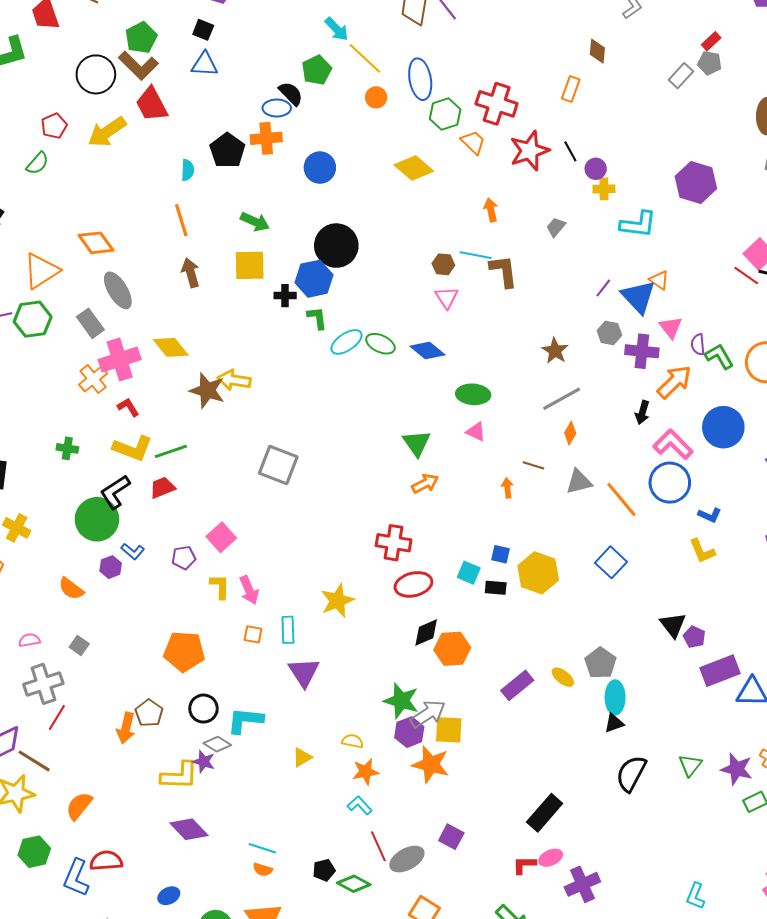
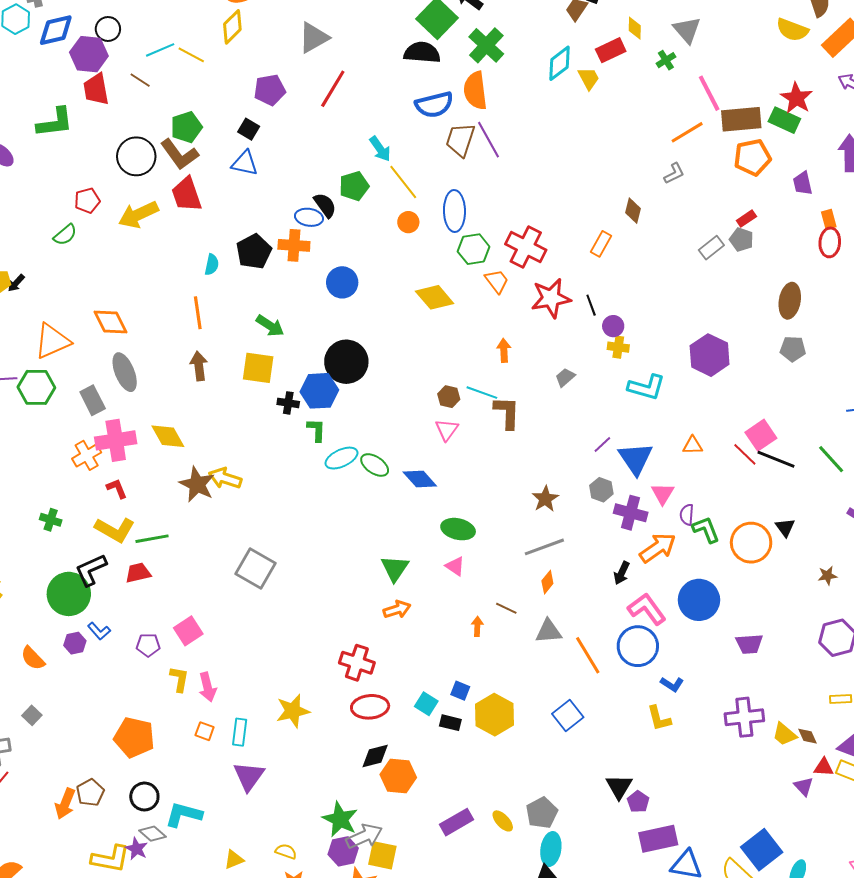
orange triangle: (659, 280) -> (693, 445), moved, turned -45

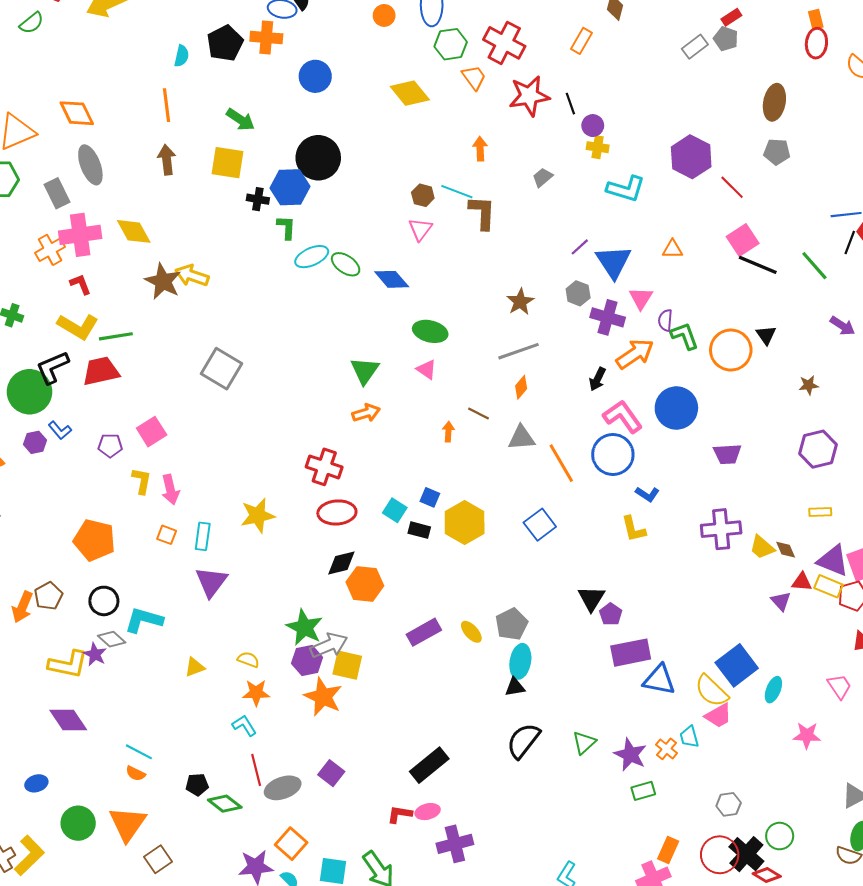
red line: (745, 454) -> (732, 187), moved
red trapezoid: (138, 573) -> (101, 371), size x1.4

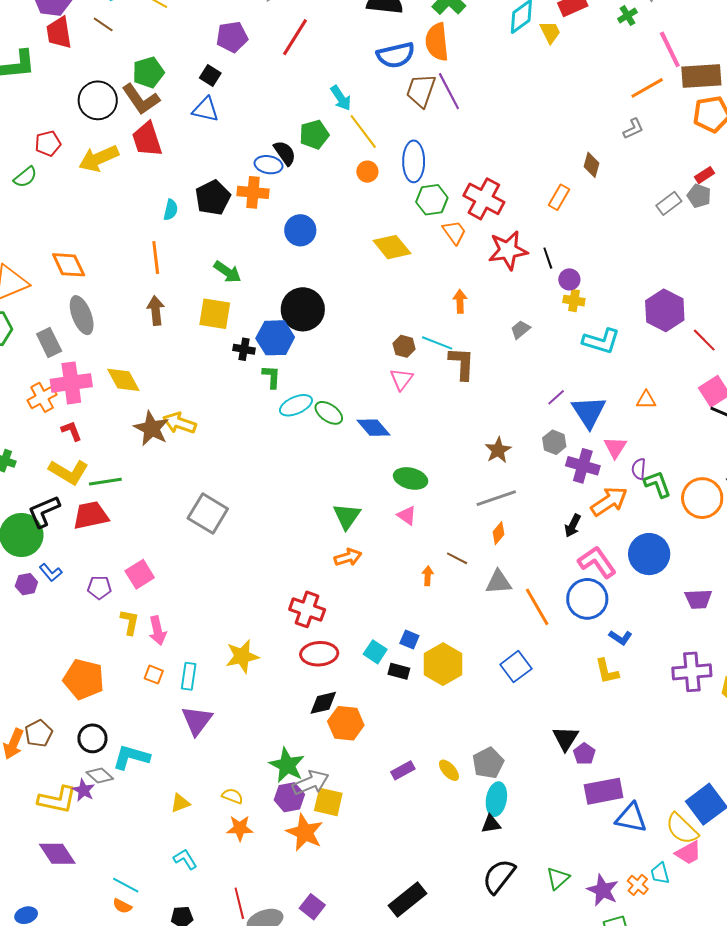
purple rectangle: (424, 632) -> (403, 770), size x0.7
cyan L-shape: (244, 726) -> (185, 859), moved

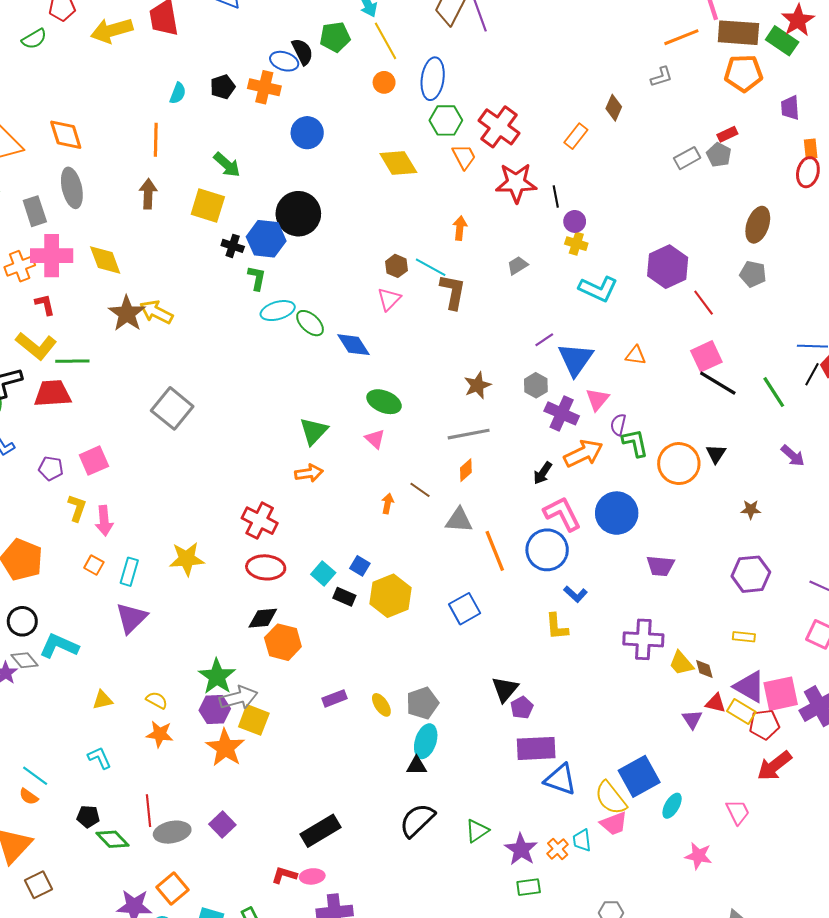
black pentagon: (213, 198) -> (223, 87), size x0.7

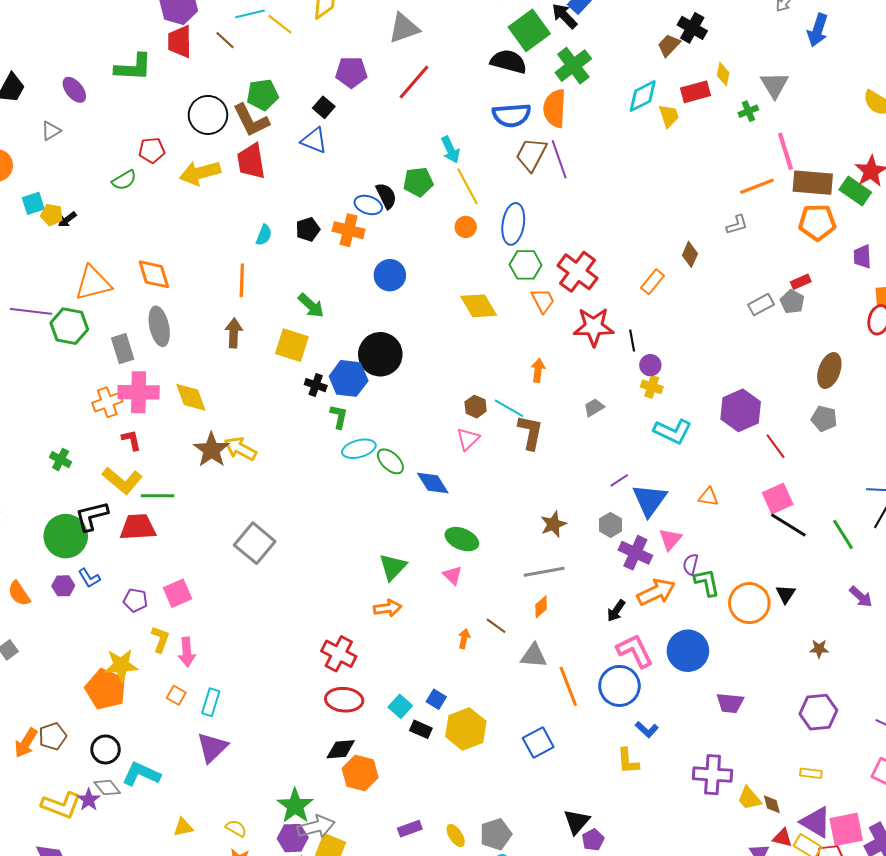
yellow star: (187, 559) -> (121, 665), moved

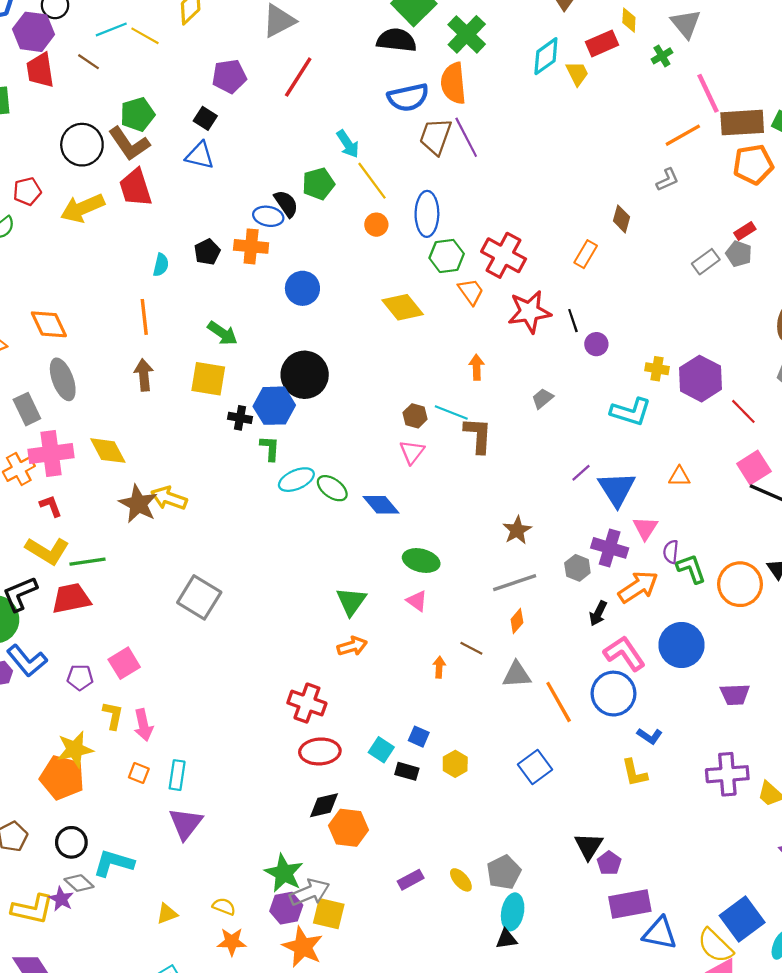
yellow cross: (652, 387) -> (657, 369), moved
gray hexagon: (610, 525) -> (577, 568), moved
blue L-shape: (89, 578) -> (27, 661), size x1.6
yellow hexagon: (466, 729) -> (455, 764), size x0.6

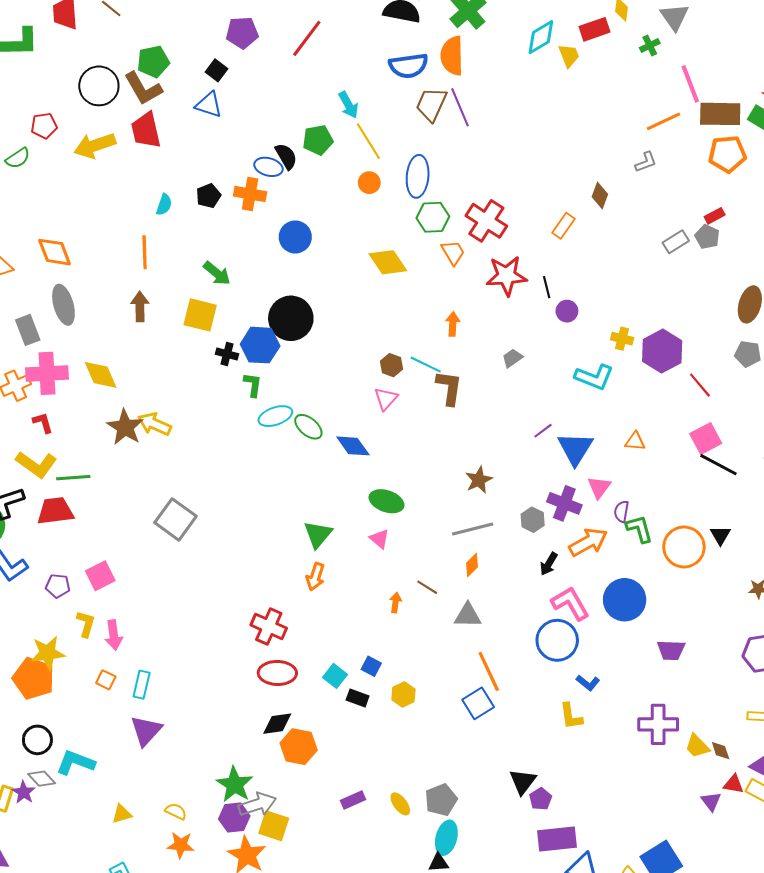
orange arrow: (352, 646) -> (315, 577), turned 120
orange line: (559, 702) -> (489, 671), moved

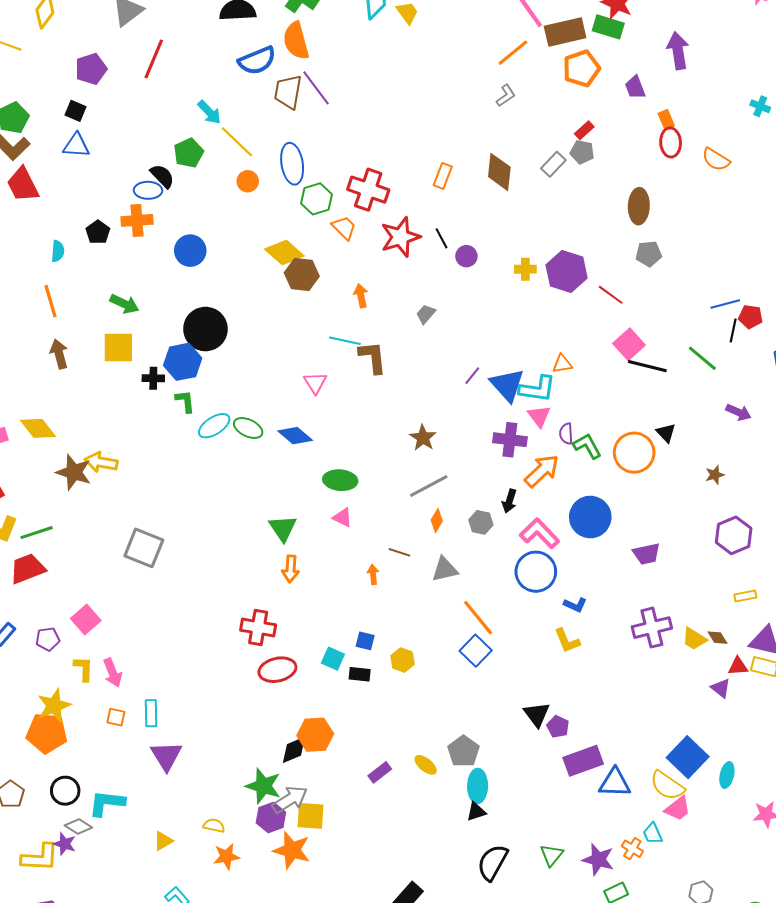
brown diamond: (600, 195) -> (499, 172), moved, size x1.5
brown hexagon: (392, 365) -> (302, 275), moved, size x1.5
cyan L-shape: (594, 377) -> (537, 389), moved
gray hexagon: (533, 520) -> (481, 522), moved
black diamond: (277, 724) -> (294, 750), moved

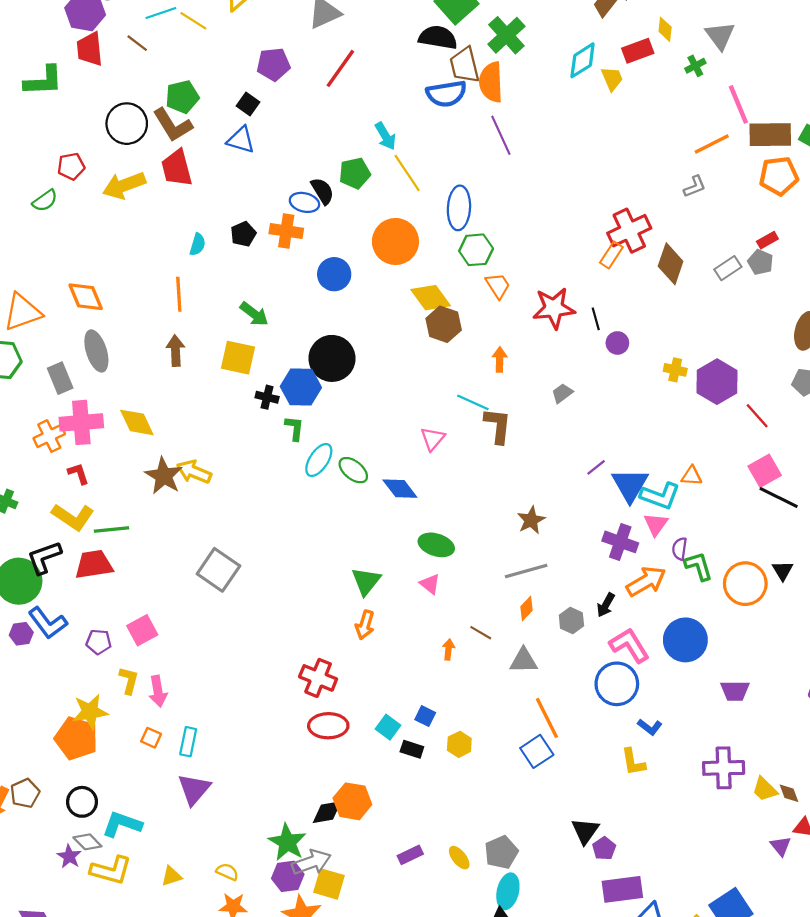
brown trapezoid: (288, 92) -> (465, 65), moved, turned -36
orange circle: (248, 181) -> (395, 241), moved, size x2.0
red cross: (368, 190) -> (629, 231), moved, turned 33
cyan ellipse: (214, 426) -> (319, 460), turned -36
yellow L-shape: (40, 857) -> (111, 870), moved

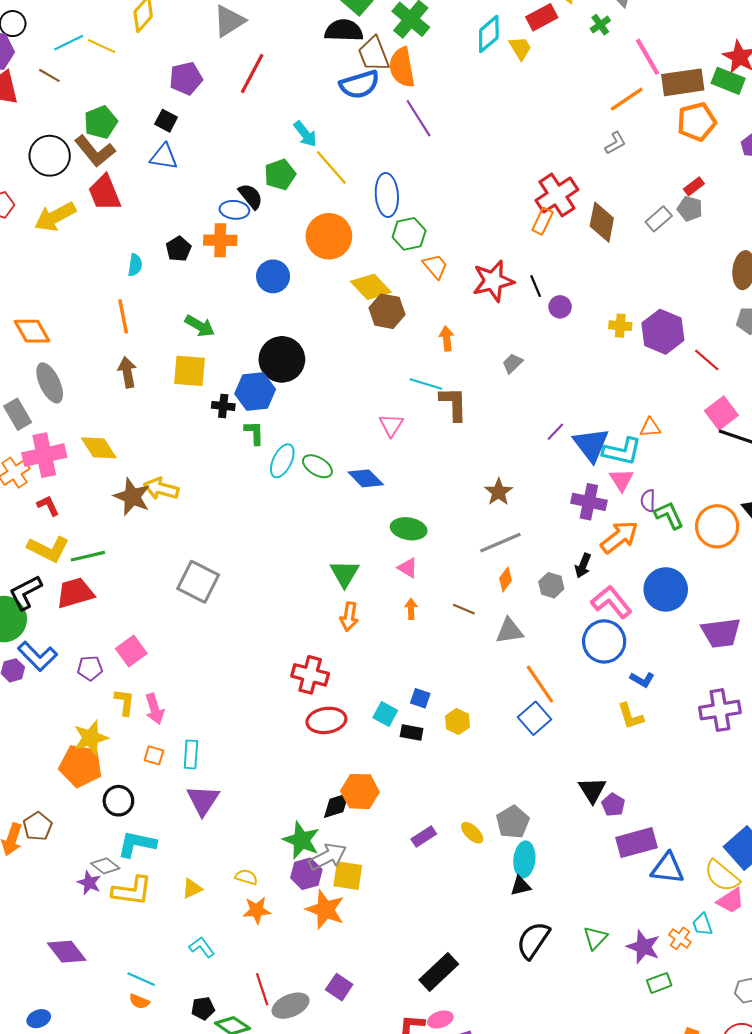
orange arrow: (448, 649) -> (411, 609), moved
purple trapezoid: (735, 691) -> (721, 633), size x1.4
black circle: (82, 802) -> (118, 801), moved

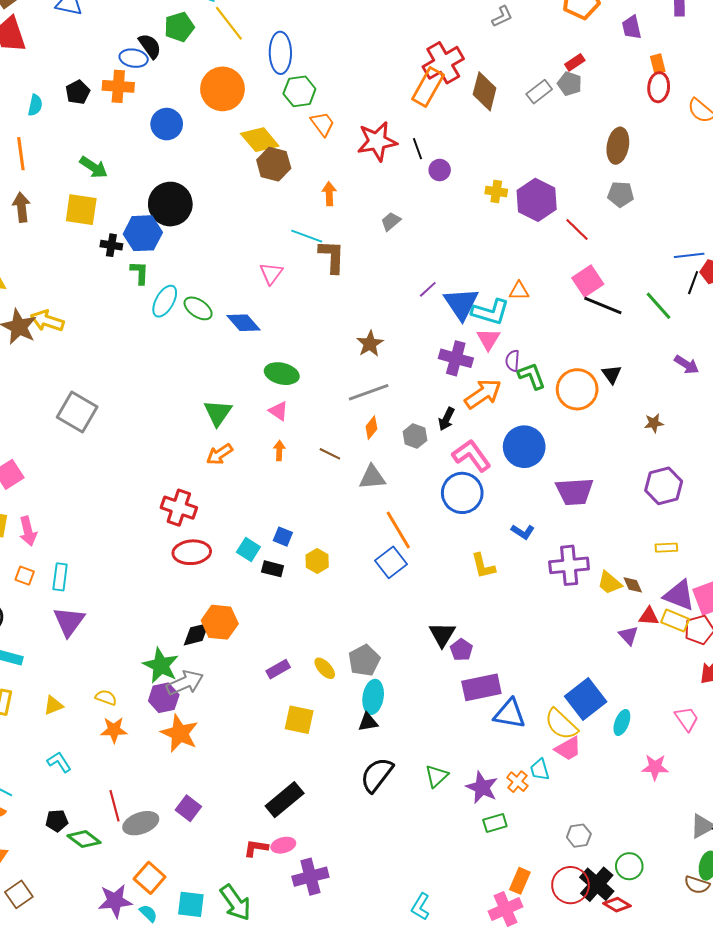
orange rectangle: (543, 221) -> (428, 87), size x1.5
orange arrow: (349, 617) -> (220, 454), turned 44
blue L-shape: (642, 680) -> (523, 532), moved
yellow square: (348, 876) -> (299, 720), moved

